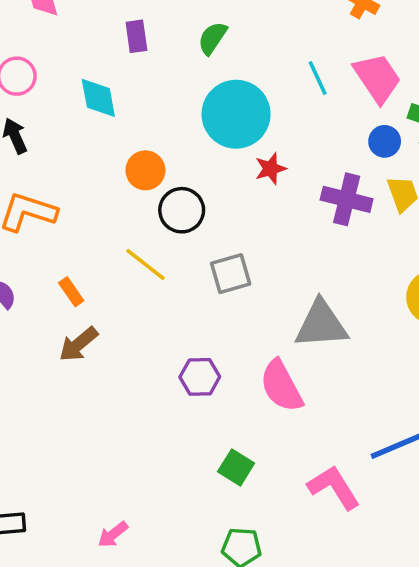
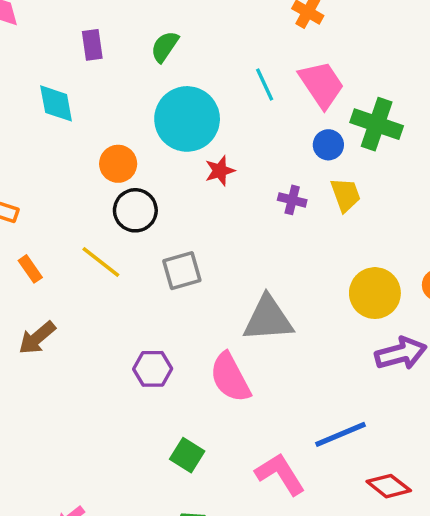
orange circle: (145, 170) -> (118, 164), moved
purple cross: (347, 199) -> (292, 200), size x0.6
orange rectangle: (71, 292) -> (30, 269), moved

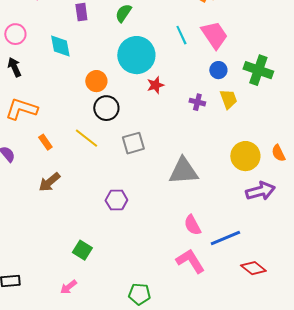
green cross: (377, 124) -> (258, 70), moved
pink semicircle: (230, 377) -> (192, 225), moved, size x0.7
green square: (187, 455) -> (82, 250), moved

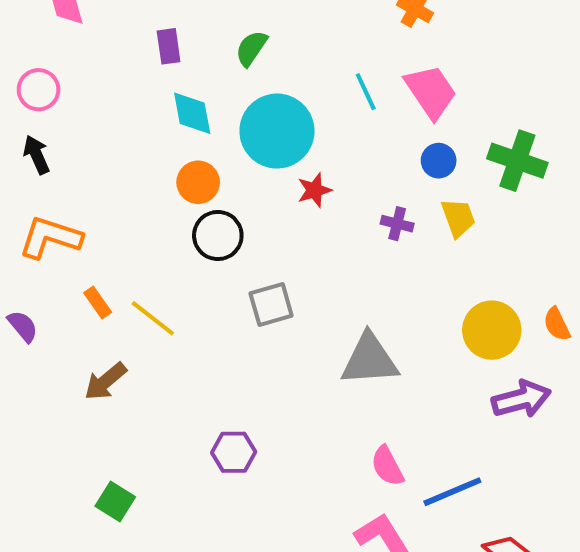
cyan diamond: (60, 46) -> (192, 113), moved
yellow line: (86, 138) -> (153, 318), moved
purple hexagon: (116, 200) -> (234, 452), moved
green square: (82, 250) -> (115, 502), moved

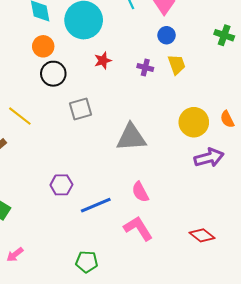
green cross: (517, 161) -> (224, 35), moved, size x0.7
red star: (314, 190) -> (103, 61), moved
blue line: (452, 492) -> (96, 205), moved

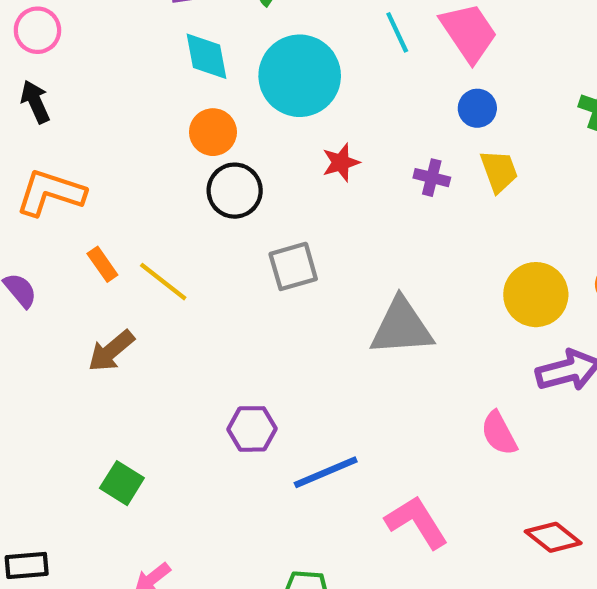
pink semicircle: (140, 192) -> (499, 433), moved

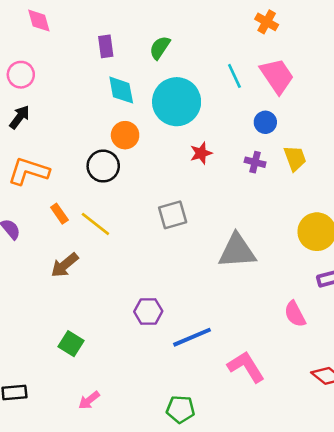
black arrow: (35, 102) -> (20, 117), turned 60
blue circle: (477, 108) -> (265, 122), moved
black circle: (235, 191) -> (103, 166), moved

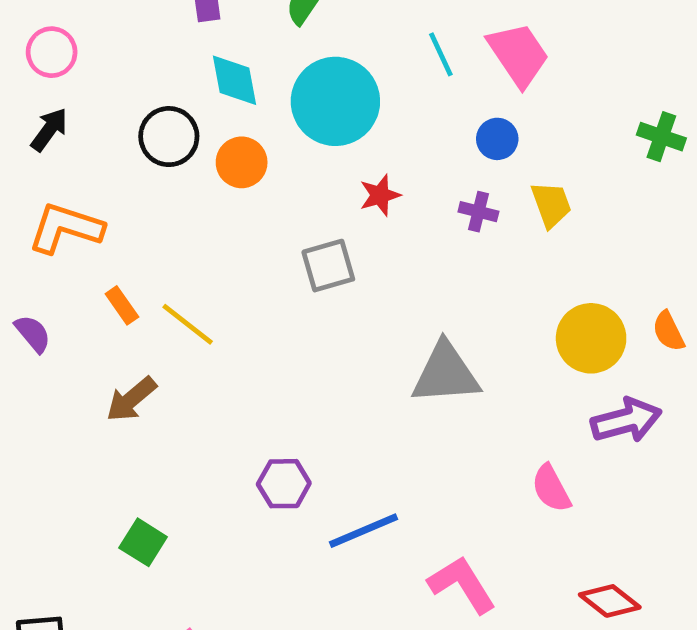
black circle: (103, 166) -> (169, 137), moved
gray square: (173, 215) -> (328, 266), moved

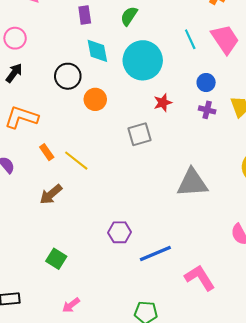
blue circle: (497, 139) -> (206, 83), moved
orange circle: (242, 162) -> (95, 99), moved

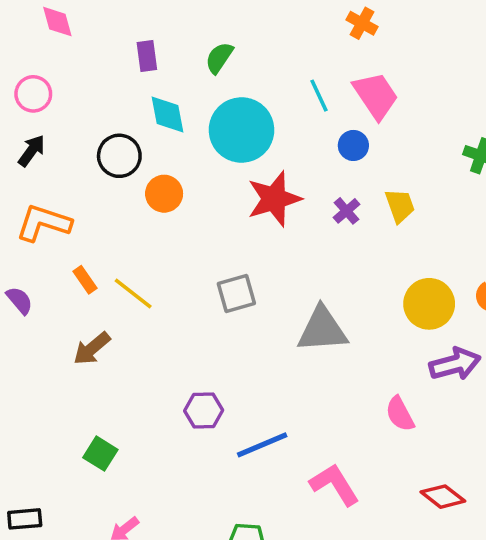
blue circle: (206, 83) -> (353, 145), moved
red star: (163, 103) -> (274, 199), size x1.8
purple cross: (207, 110) -> (347, 211), turned 35
gray square: (140, 134) -> (236, 293), moved

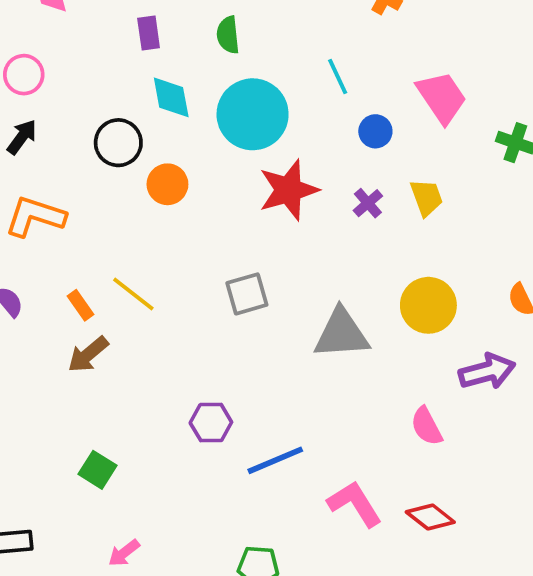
green semicircle: (219, 58) -> (228, 35), turned -40
pink trapezoid: (376, 96) -> (442, 97), moved
orange rectangle: (85, 280) -> (80, 305), moved
yellow circle: (429, 304) -> (428, 305), moved
red diamond: (443, 497) -> (430, 517), moved

